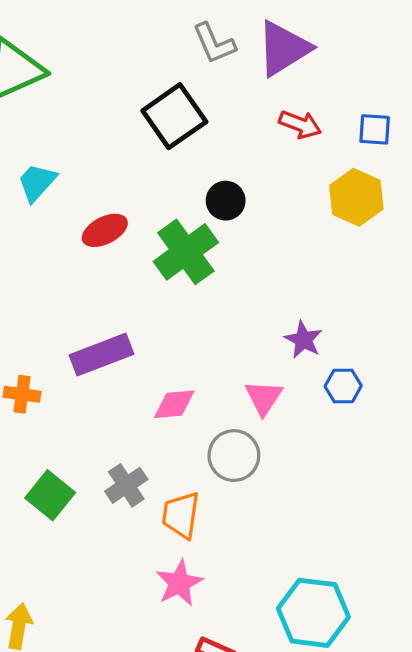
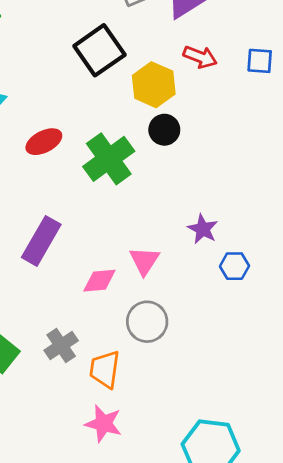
yellow hexagon: (356, 197) -> (154, 85), moved
black circle: (226, 201) -> (164, 130), moved
purple rectangle: (101, 355) -> (41, 241), turned -39
pink triangle: (264, 398) -> (144, 261), moved
pink star: (179, 583) -> (103, 424), turned -30

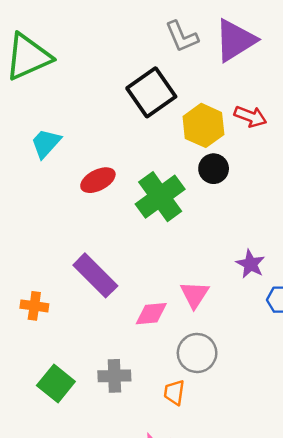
red arrow: (200, 57) -> (250, 117), moved
purple rectangle: (41, 241) -> (95, 275), turned -75
gray cross: (61, 346) -> (114, 376), turned 32
orange trapezoid: (105, 369) -> (174, 392), moved, size x0.7

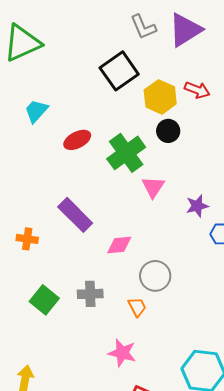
purple star: (250, 264) -> (197, 206), turned 30
pink triangle: (195, 295) -> (153, 187), moved
orange trapezoid: (174, 392) -> (137, 307), turned 145

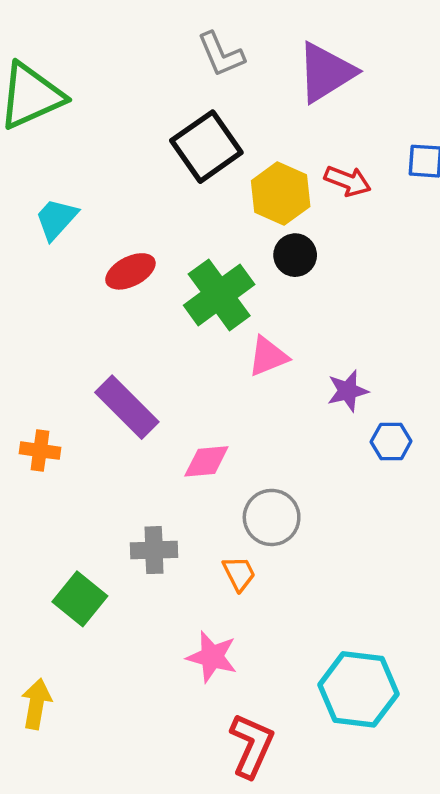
gray L-shape: (143, 27) -> (221, 54), moved
pink triangle: (153, 187) -> (268, 356), turned 35
green square: (44, 300) -> (80, 599), moved

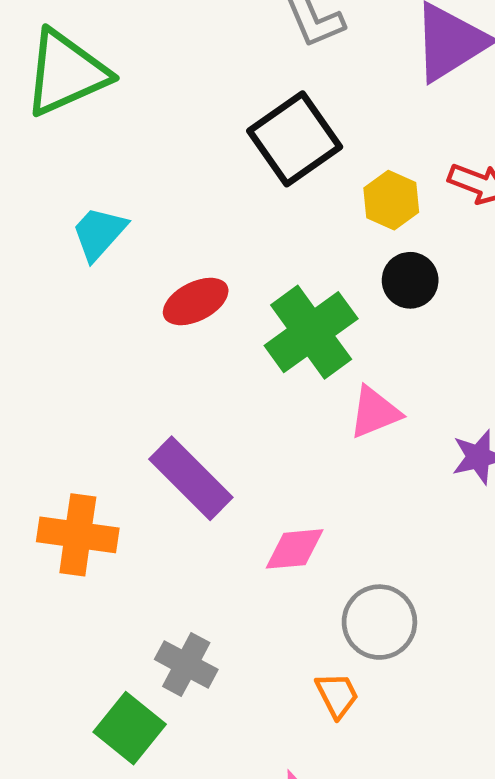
yellow hexagon: (281, 194) -> (391, 200), size x0.7
orange cross: (40, 451) -> (78, 535), size x1.5
gray cross: (154, 550) -> (186, 664), moved, turned 30

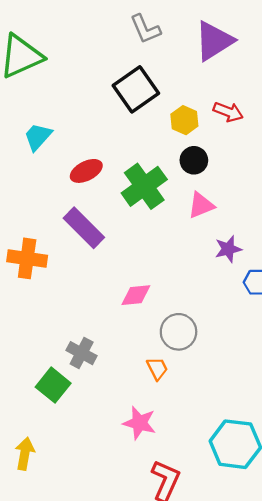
pink triangle: (375, 412) -> (201, 205), moved
purple rectangle: (191, 478) -> (84, 228), moved
orange cross: (78, 535) -> (27, 258), moved

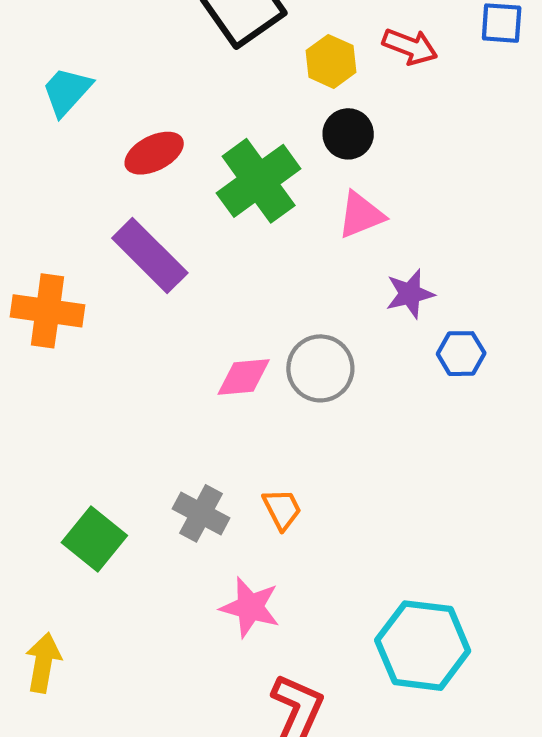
gray circle: (179, 332) -> (320, 368), moved
gray cross: (82, 353) -> (201, 513), moved

